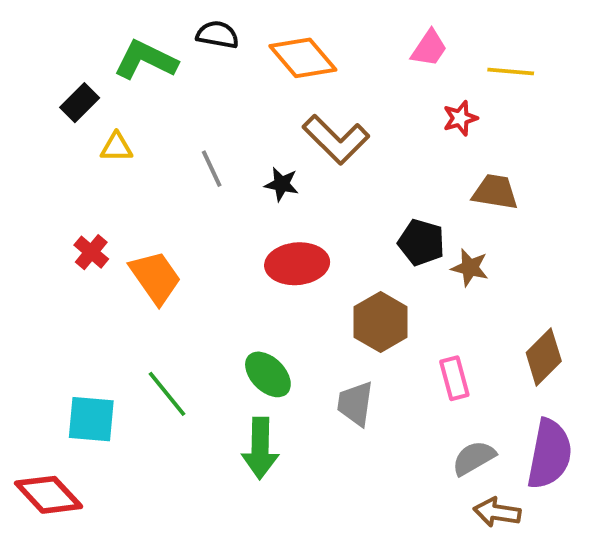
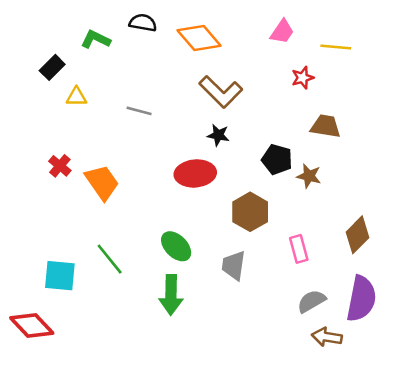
green L-shape: (146, 60) -> (96, 39), size x0.7
gray line: (212, 169) -> (139, 111), turned -50
black star: (282, 184) -> (218, 135), moved

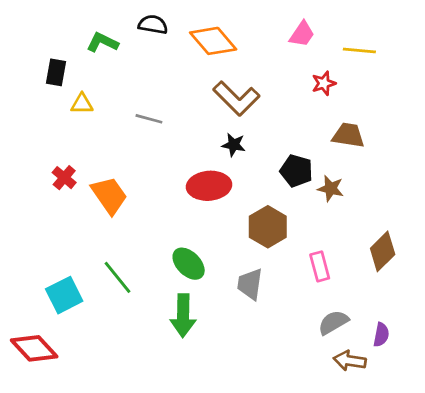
black rectangle: (52, 67) -> (56, 72), turned -35
cyan square: (60, 276) -> (64, 295), turned -32
purple semicircle: (361, 299) -> (381, 335), moved, size x0.5

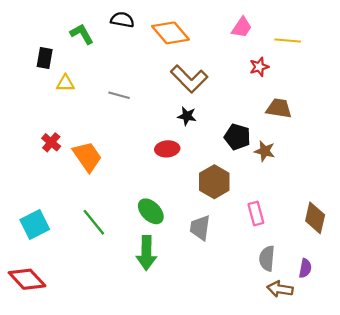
green L-shape: (102, 42) -> (82, 34), turned 35
red ellipse: (209, 186) -> (167, 149), size x0.7
brown diamond: (383, 251) -> (315, 218), moved, turned -32
cyan square: (64, 295) -> (35, 224), moved
gray semicircle: (333, 322) -> (267, 258), turned -55

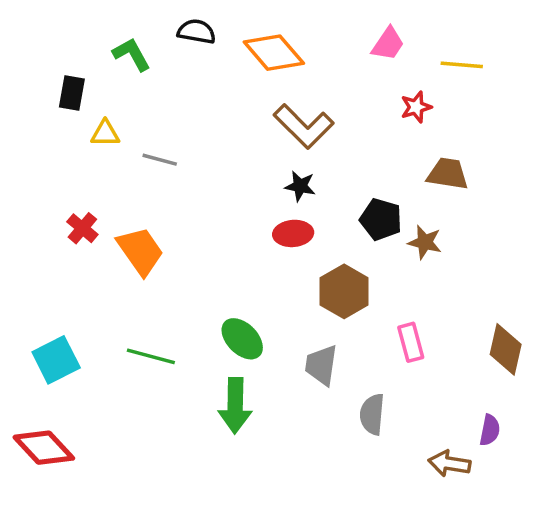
gray line: (119, 95) -> (160, 160), moved
red ellipse: (167, 149) -> (293, 233), moved
green line: (94, 222) -> (151, 356), turned -36
gray semicircle: (267, 258) -> (372, 414), moved

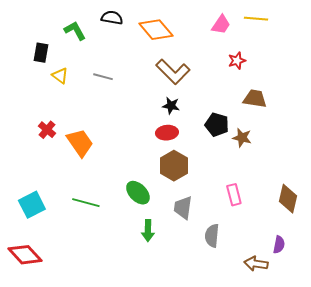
yellow line: (462, 65) -> (256, 19), moved
yellow triangle: (105, 133) -> (60, 76), turned 36
gray line: (160, 160) -> (103, 77), moved
brown hexagon: (344, 291) -> (174, 166), moved
green arrow: (235, 406) -> (148, 231), moved, size x0.7

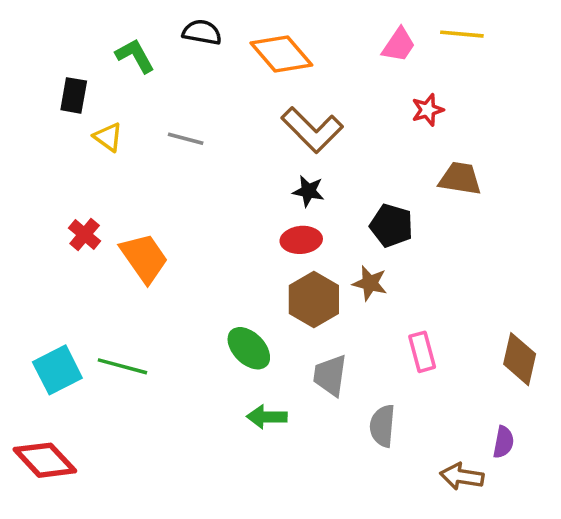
brown star: (242, 138) -> (370, 283), moved
green line: (86, 203) -> (122, 366), moved
green arrow: (148, 231) -> (267, 417), turned 90

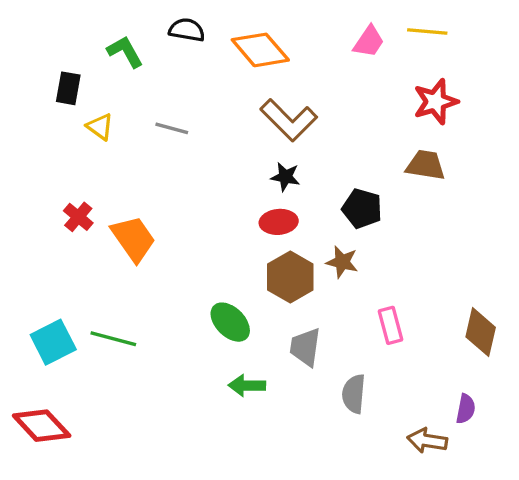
red star: (428, 110) -> (436, 102), moved, size x1.5

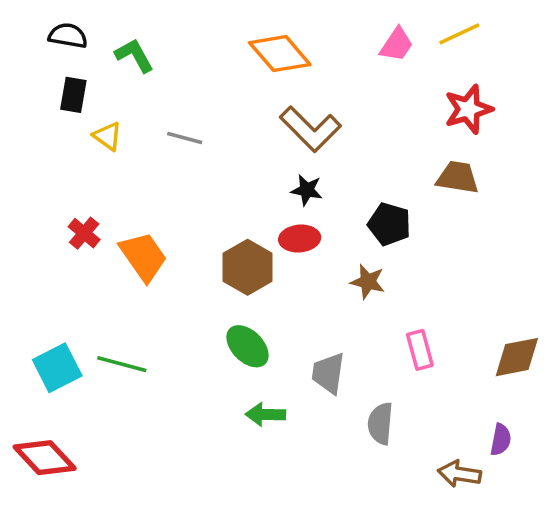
black semicircle: (187, 30) -> (68, 36), moved
yellow line: (427, 32) -> (459, 34), turned -30
brown hexagon: (290, 277) -> (248, 267), moved
brown diamond: (481, 332) -> (517, 357), turned 66

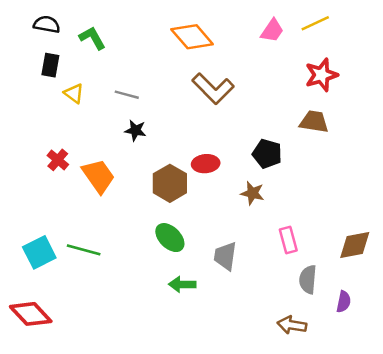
black star: (307, 190) -> (135, 130), moved
gray semicircle: (380, 423) -> (308, 279), moved
brown arrow: (459, 474) -> (292, 325), moved

